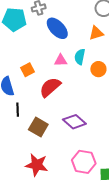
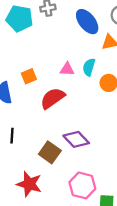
blue ellipse: (57, 28) -> (87, 22), moved
black line: (18, 110) -> (12, 136), moved
brown square: (38, 127) -> (50, 152), moved

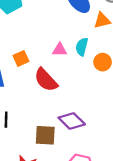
red semicircle: (52, 98) -> (46, 80), turned -95
brown square: (50, 152) -> (45, 135), turned -30

